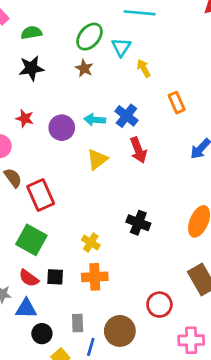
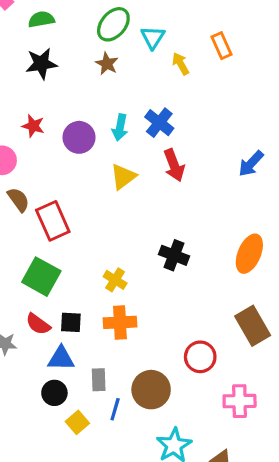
orange rectangle: (177, 103) -> (222, 46), moved
cyan arrow: (95, 120) -> (120, 128), turned -84
blue triangle: (26, 309) -> (61, 358), moved

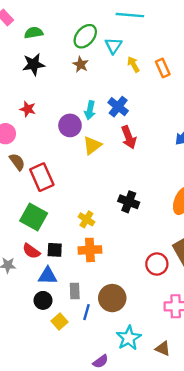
orange rectangle: (222, 46) -> (163, 68), moved
purple circle: (79, 137) -> (70, 125), moved
red circle: (200, 357) -> (157, 264), moved

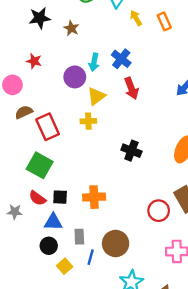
brown star: (81, 64) -> (71, 28), moved
brown semicircle: (17, 162) -> (24, 112), turned -78
yellow cross: (86, 219) -> (88, 121), moved, turned -35

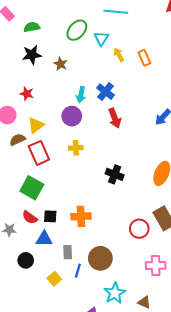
purple circle: (75, 77) -> (72, 116), moved
yellow triangle: (96, 96) -> (36, 125), moved
black circle: (49, 246) -> (26, 260), moved

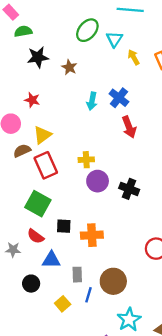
green semicircle: (32, 27) -> (23, 31), moved
purple circle: (72, 116) -> (98, 181), moved
black square: (50, 216) -> (64, 226), moved

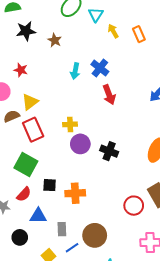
red semicircle: (36, 236) -> (24, 194), turned -84
blue line: (88, 295) -> (72, 248), turned 40

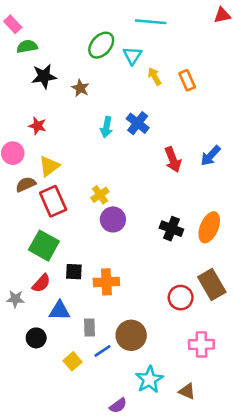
red arrow: (109, 95) -> (173, 160), moved
yellow cross: (70, 124) -> (100, 195), turned -32
black cross: (109, 151) -> (171, 229), moved

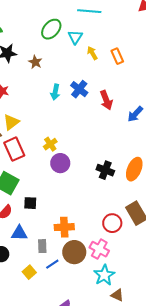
red arrow: (173, 160) -> (106, 100), moved
orange cross: (106, 282) -> (64, 227), moved
pink cross: (201, 344) -> (99, 249), moved, turned 30
cyan star: (149, 380) -> (104, 275), moved

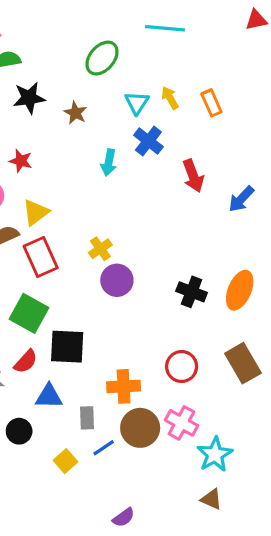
cyan triangle: (75, 37) -> (137, 103), moved
blue cross: (79, 89) -> (148, 141), moved
black square: (30, 203) -> (67, 347), size x1.6
red circle: (112, 223) -> (182, 367), moved
cyan star: (104, 275) -> (215, 454), moved

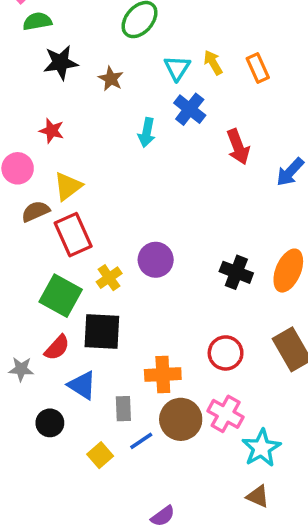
yellow cross: (100, 249) -> (109, 278), moved
blue triangle: (49, 396) -> (82, 385), turned 32

